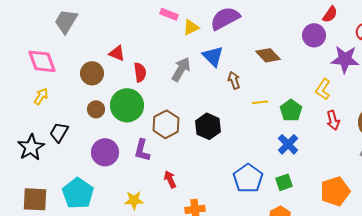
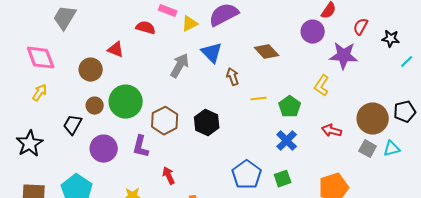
red semicircle: (140, 72) -> (146, 28), moved, turned -66
red arrow: (333, 120) -> (332, 131), moved, turned 120
black trapezoid: (59, 132) -> (73, 125), moved

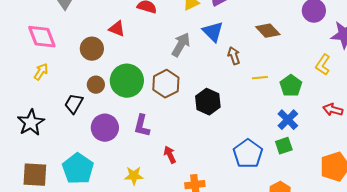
brown hexagon: (165, 121) -> (166, 84), moved
green square: (283, 179) -> (284, 146), moved

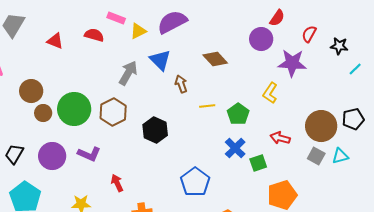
red triangle: (117, 29) -> (55, 41), moved
brown circle: (92, 49) -> (31, 91), moved
black trapezoid: (74, 104) -> (14, 154), moved
purple L-shape: (142, 126) -> (89, 154), turned -80
green square: (284, 146) -> (258, 163), moved

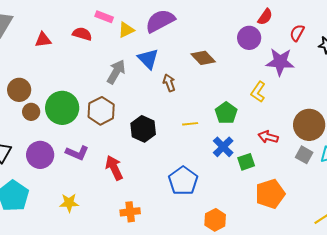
red triangle: (55, 41) -> (43, 40), turned -30
yellow line: (207, 106) -> (190, 124), moved
red arrow: (117, 183) -> (114, 168), moved, size x1.4

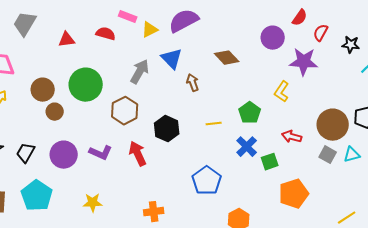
red semicircle: (265, 17) -> (300, 18), moved
green circle: (62, 108) -> (86, 85), moved
red arrow: (114, 168) -> (138, 154), moved

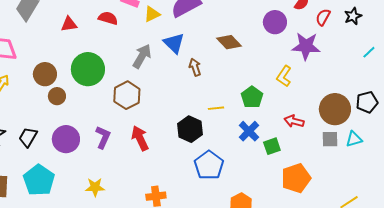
black star: (351, 45) -> (353, 16), moved, turned -30
black hexagon: (167, 129) -> (190, 129), moved
purple L-shape: (101, 153) -> (103, 137), turned -90
gray square: (328, 155) -> (330, 139), turned -30

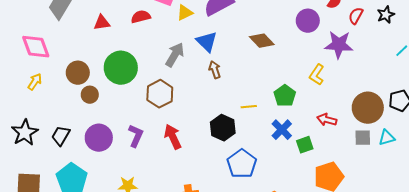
red semicircle: (108, 18) -> (141, 17), turned -30
brown arrow: (195, 67) -> (215, 70), moved

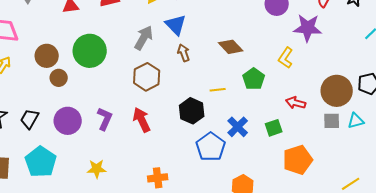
brown diamond: (262, 41) -> (231, 47), moved
brown hexagon: (160, 94) -> (147, 77), moved
blue cross: (282, 130) -> (238, 127), moved

